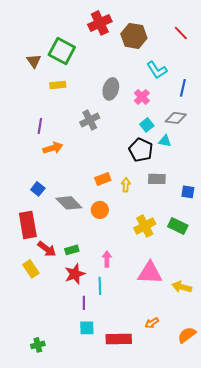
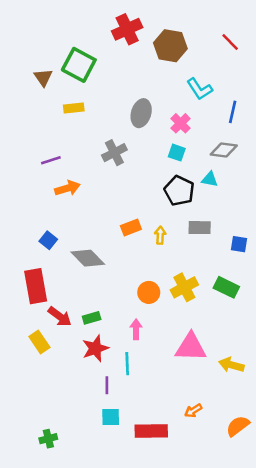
cyan square: (147, 125) -> (177, 153), moved, turned -32
purple line: (40, 126) -> (51, 160), turned 63
orange circle: (100, 210) -> (149, 292), moved

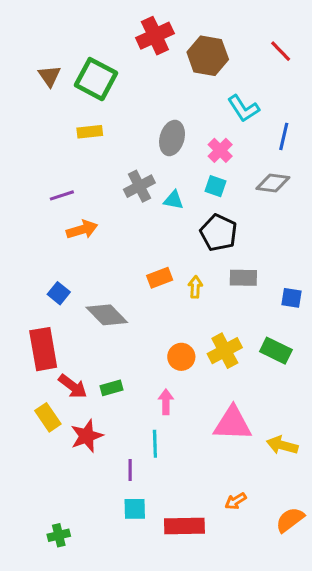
brown triangle: (43, 78) -> (49, 76), moved
cyan triangle: (210, 179) -> (174, 200), moved
red star: (95, 348) -> (87, 436), moved

